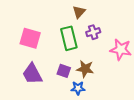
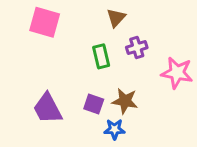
pink square: (30, 38) -> (45, 22), moved
green rectangle: (69, 38) -> (101, 56), size x0.7

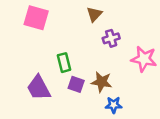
green rectangle: (101, 56) -> (64, 63), moved
blue star: (115, 129) -> (114, 105), moved

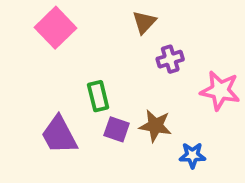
pink square: (36, 18) -> (55, 28), turned 30
blue star: (114, 105) -> (192, 155), moved

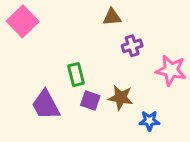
brown triangle: (144, 22) -> (112, 17), turned 42
pink square: (55, 28) -> (23, 21), moved

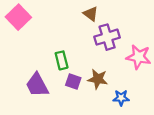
brown triangle: (112, 17) -> (91, 14), turned 42
purple cross: (132, 46) -> (107, 37), size x1.5

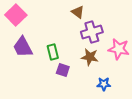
brown star: (98, 79) -> (90, 57), moved
purple trapezoid: (37, 85) -> (23, 47), moved

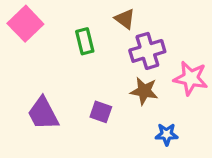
purple trapezoid: (23, 47) -> (43, 113), moved
green rectangle: (53, 52) -> (85, 41), moved

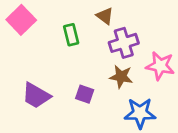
purple trapezoid: (43, 113) -> (36, 96), turned -32
blue star: (167, 134) -> (140, 113), size x1.6

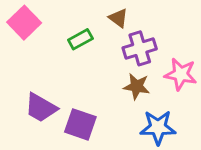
green rectangle: (71, 35) -> (80, 39), turned 75
purple square: (85, 94) -> (80, 124), moved, size x1.5

